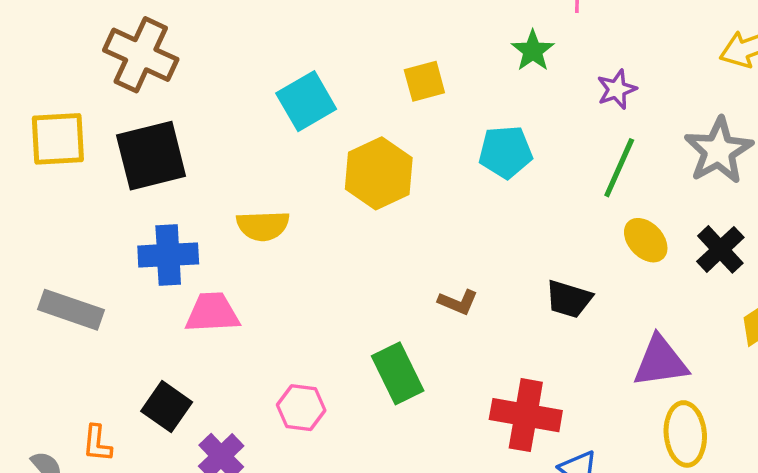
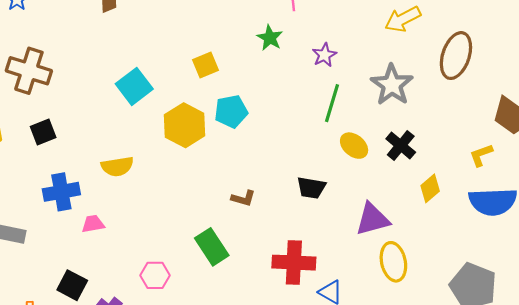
cyan pentagon: (506, 152) -> (231, 111), moved
black square: (151, 156) -> (43, 132), size x0.6
pink trapezoid: (212, 313) -> (93, 224), size x0.7

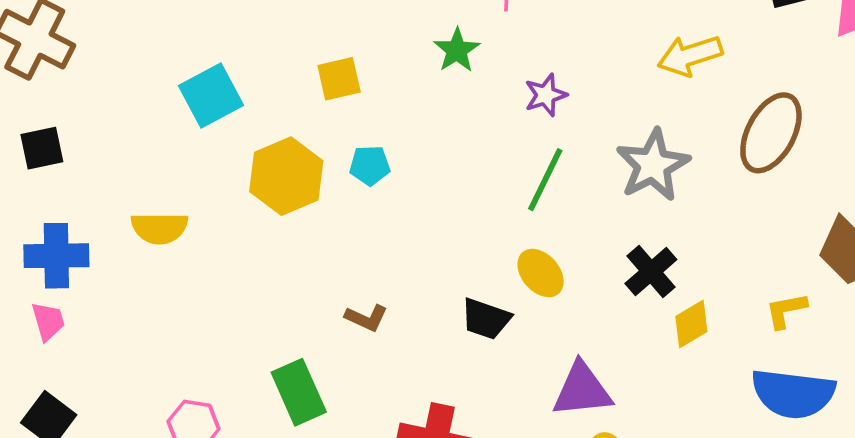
cyan pentagon: (231, 111) -> (370, 165), size x0.7
yellow ellipse: (354, 146) -> (541, 273), moved
yellow diamond: (430, 188) -> (691, 324), moved
pink trapezoid: (93, 224) -> (48, 321), moved, turned 75

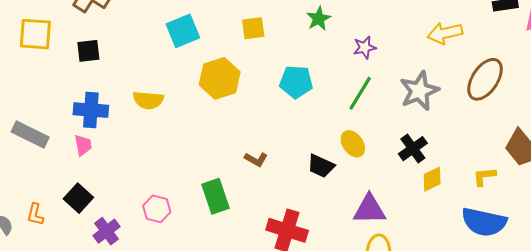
cyan pentagon: (370, 165) -> (296, 82), moved, size x1.5

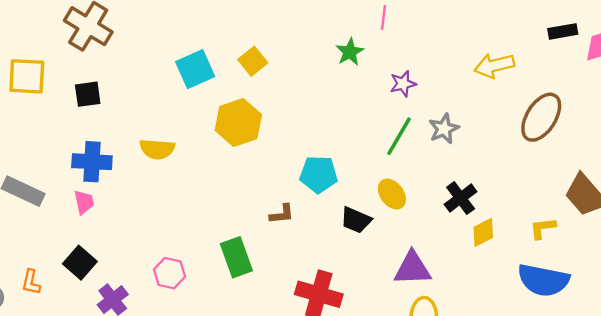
yellow square: (253, 28) -> (253, 61), moved, turned -30
cyan pentagon: (296, 82) -> (319, 174), moved
gray star: (419, 91) -> (444, 129), moved, size x0.7
brown L-shape: (256, 159) -> (282, 214), turned -35

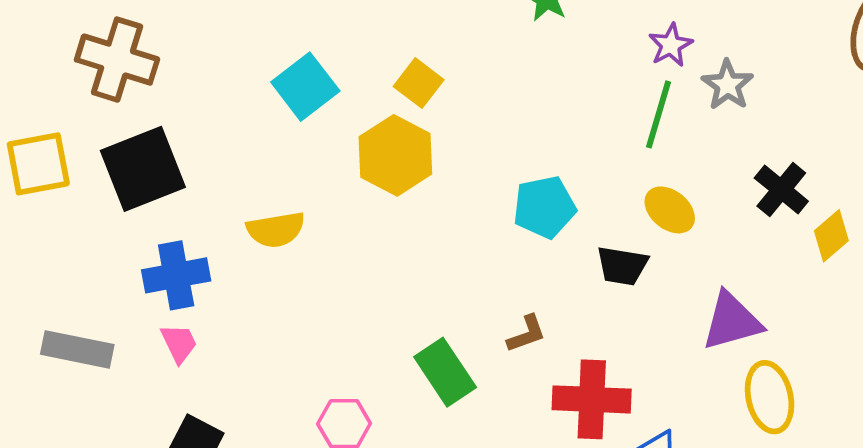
yellow square: (253, 61) -> (419, 83), moved
purple star: (403, 84) -> (671, 45), moved
black square: (88, 94) -> (143, 169), size x1.8
brown L-shape: (282, 214) -> (527, 334), moved

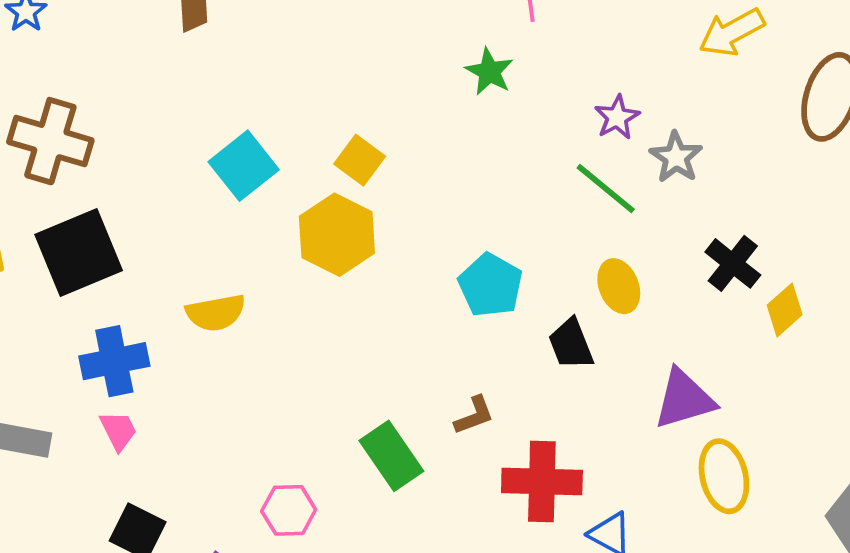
green line: (658, 114) -> (606, 189), turned -66
cyan pentagon: (544, 207) -> (490, 285), turned -30
yellow ellipse: (670, 210) -> (619, 286), turned 30
black trapezoid: (622, 266) -> (571, 344), turned 60

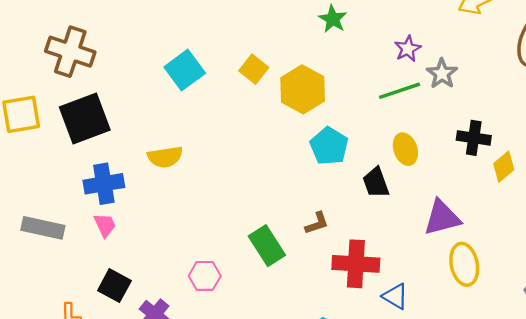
green line: (606, 189) -> (400, 91), turned -60
yellow hexagon: (337, 235) -> (303, 89), moved
black cross: (733, 263) -> (474, 138), turned -32

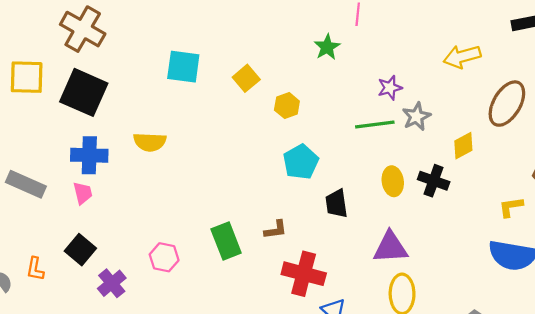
cyan square: (185, 70) -> (183, 67), turned 33
yellow hexagon: (303, 89) -> (287, 106), size x0.6
black square: (85, 118) -> (84, 92), turned 33
yellow ellipse: (405, 149) -> (393, 181), moved
yellow diamond: (504, 167) -> (463, 146), moved

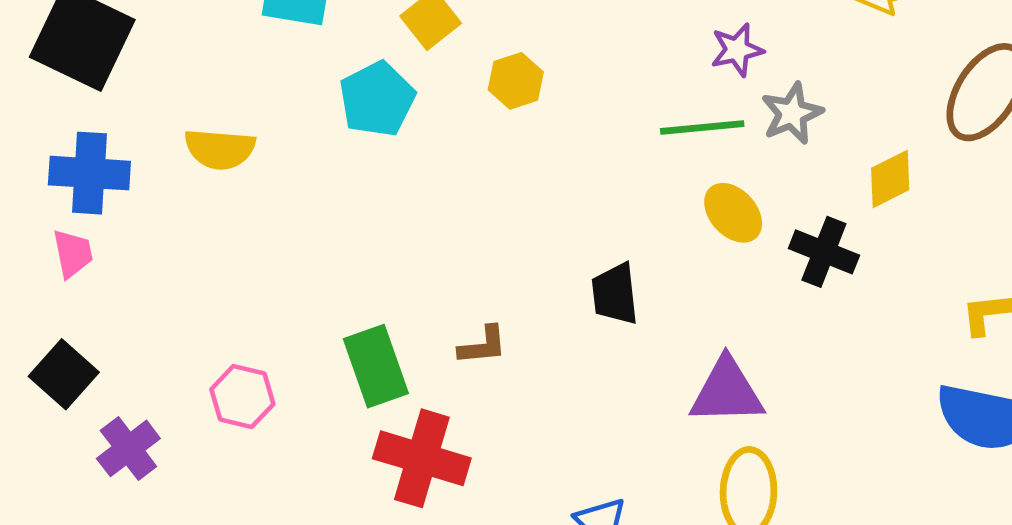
cyan pentagon: (301, 162) -> (377, 99), moved
yellow ellipse: (393, 181) -> (733, 213), moved, turned -36
red cross: (304, 274) -> (422, 458), moved

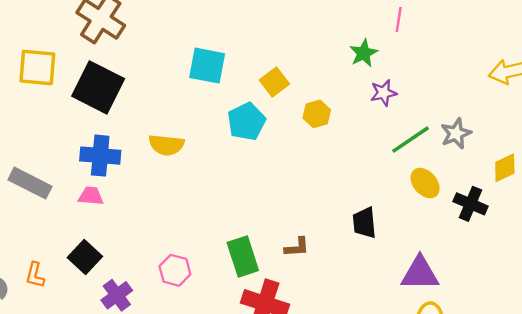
purple star: (737, 50) -> (384, 93), moved
green line: (702, 128) -> (410, 140), turned -30
pink trapezoid: (73, 253) -> (91, 196), turned -75

